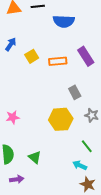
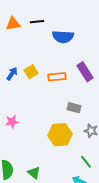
blue arrow: (11, 44) -> (12, 74), moved
gray rectangle: (75, 92) -> (74, 108), turned -48
pink star: (13, 117) -> (12, 122), moved

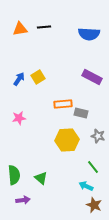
blue semicircle: (63, 37) -> (89, 34), moved
purple rectangle: (85, 72) -> (92, 77), turned -30
orange rectangle: (57, 77) -> (63, 104), moved
pink star: (12, 122) -> (19, 118), moved

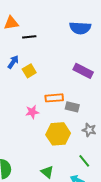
black line: (44, 27) -> (29, 37), moved
blue arrow: (19, 79) -> (13, 62), moved
pink star: (19, 118) -> (32, 112), moved
green triangle: (41, 178) -> (47, 172), moved

